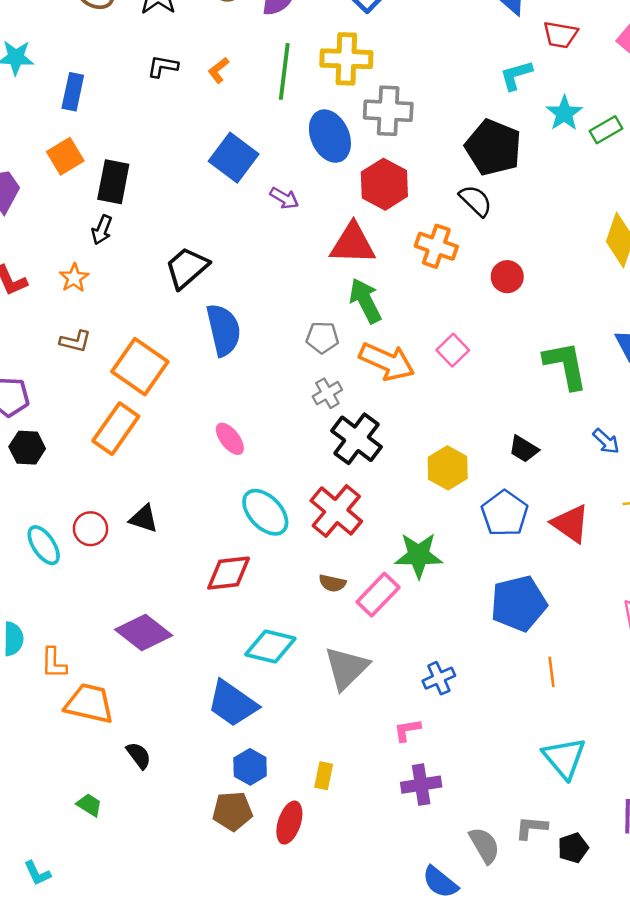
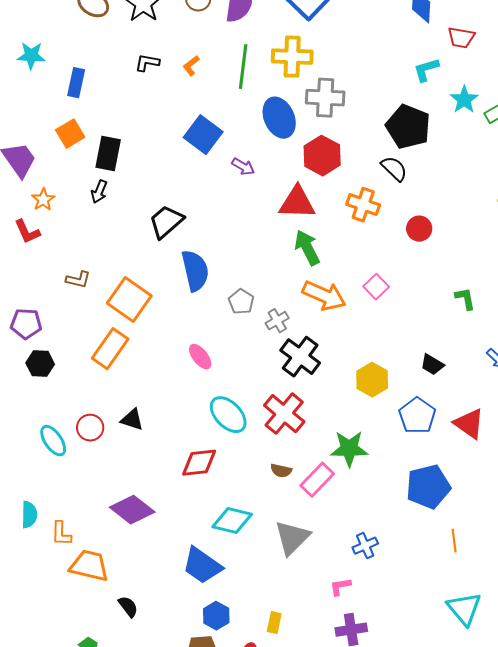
orange star: (74, 278) -> (43, 200), moved
gray pentagon: (322, 337) -> (241, 302), moved, turned 30
green L-shape: (565, 365) -> (465, 299), size x0.6

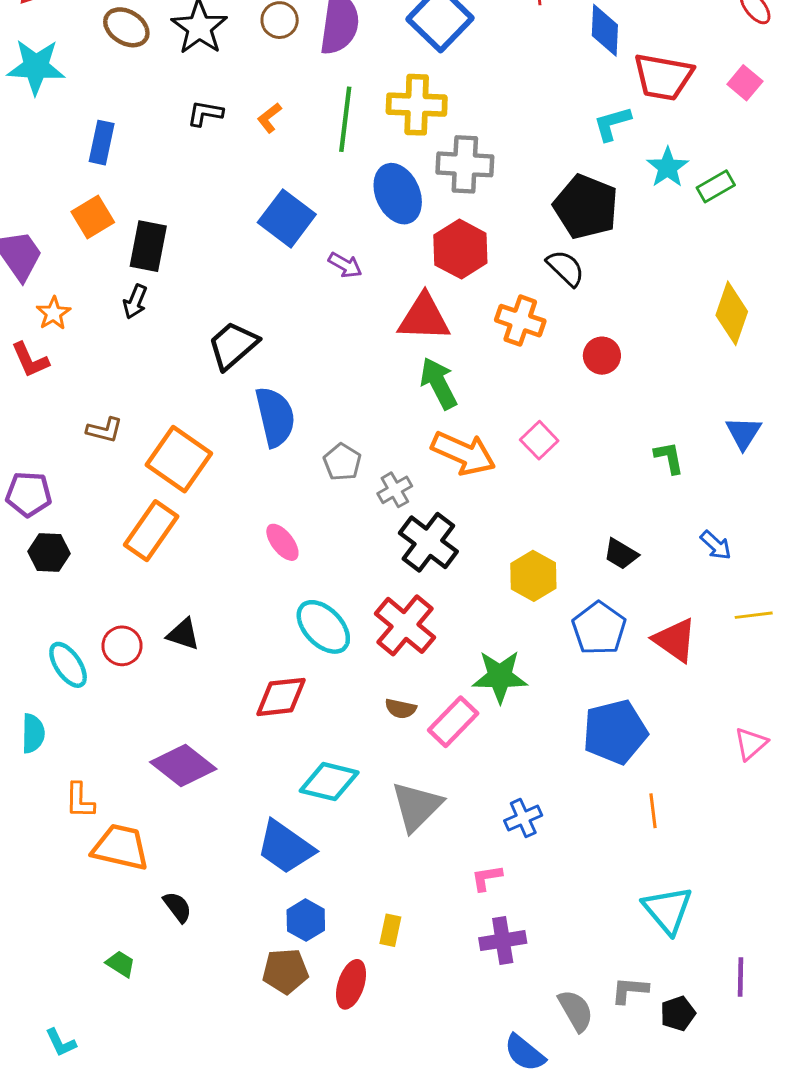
red trapezoid: (461, 38) -> (663, 77), size x1.5
cyan star: (31, 56) -> (36, 67), moved, size x1.4
cyan semicircle: (29, 515) -> (33, 733), moved

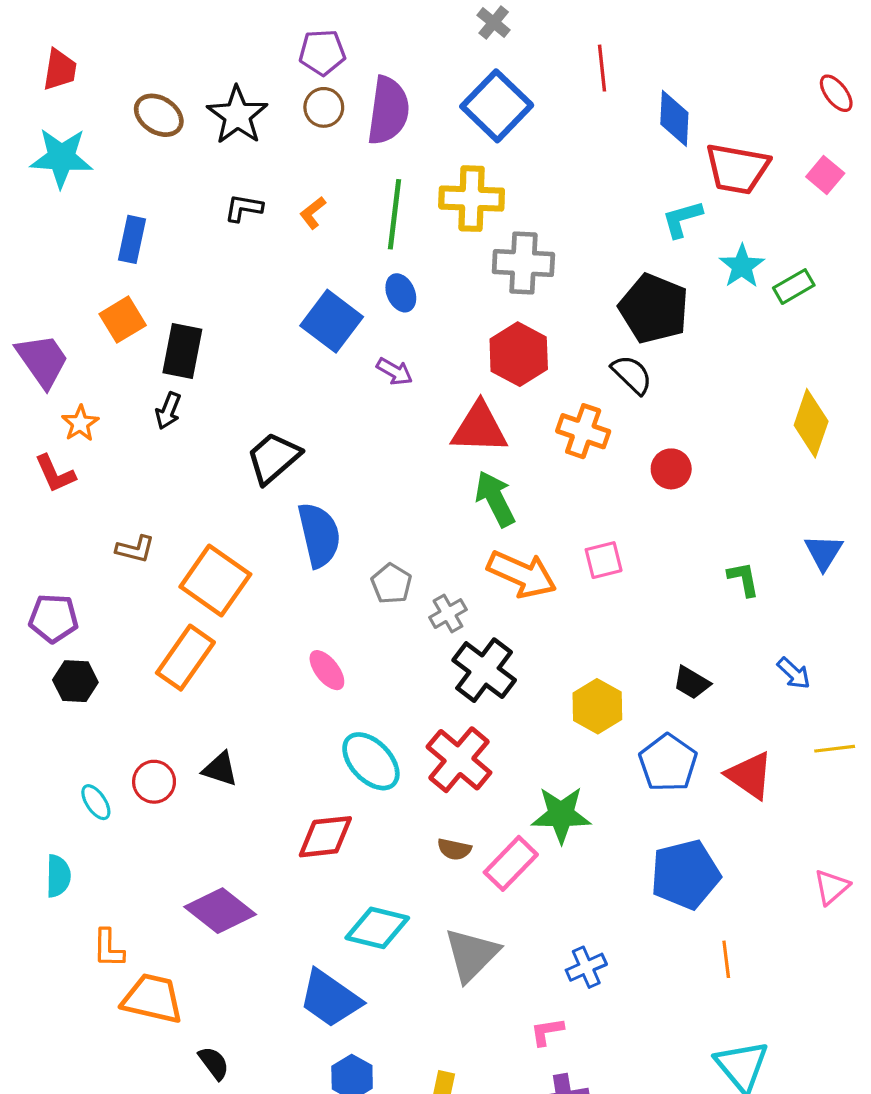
blue ellipse: (398, 194) -> (401, 293), moved, size x0.6
pink square: (539, 440) -> (604, 560), turned 30
cyan ellipse: (68, 665) -> (96, 802), size x0.7

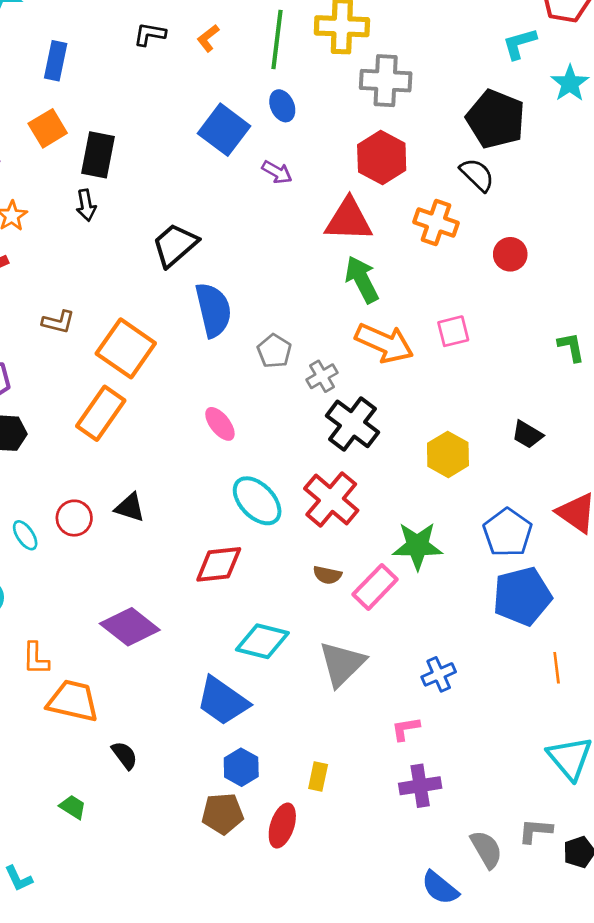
black arrow: (168, 411) -> (86, 205), turned -32
blue pentagon: (668, 763) -> (508, 533), moved

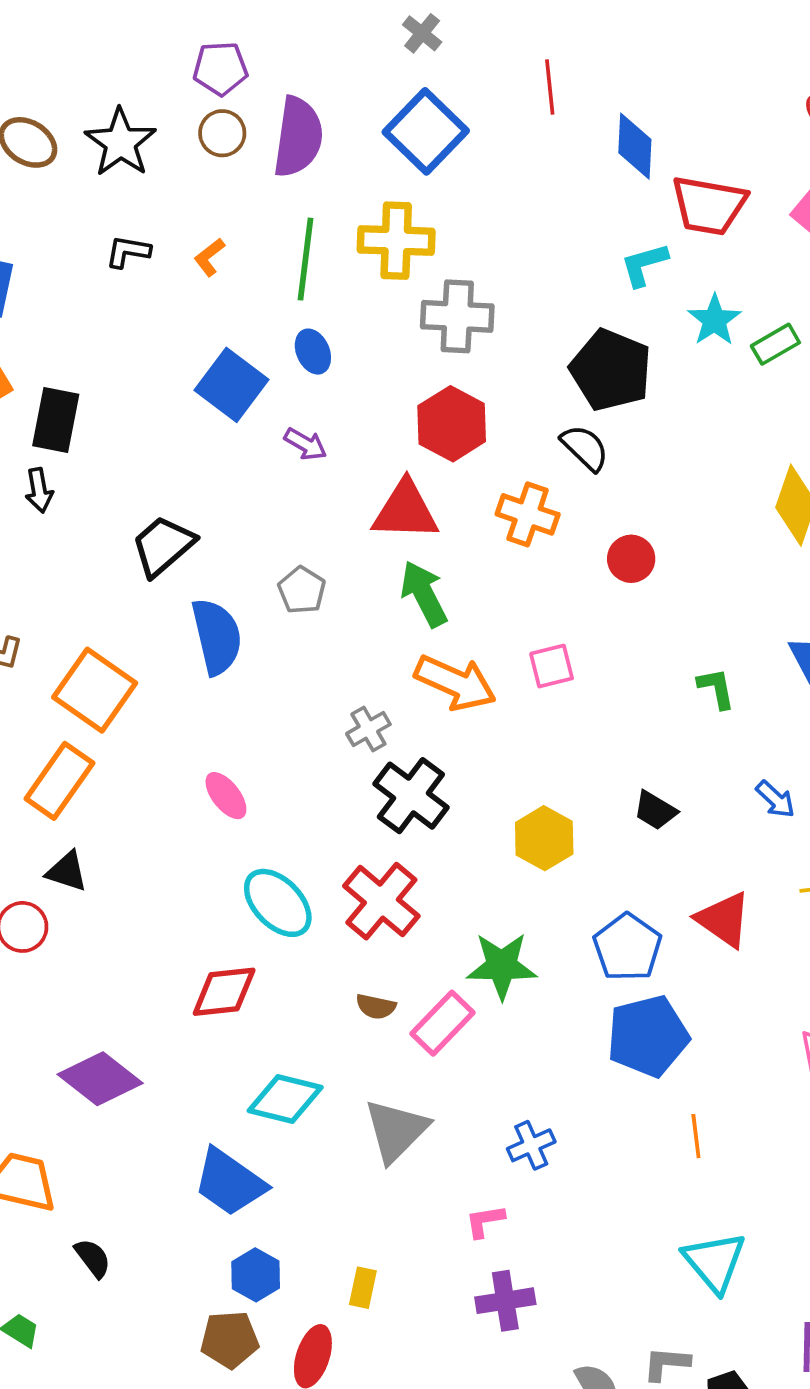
gray pentagon: (274, 351) -> (302, 590), moved
black triangle: (130, 507) -> (67, 871), moved

